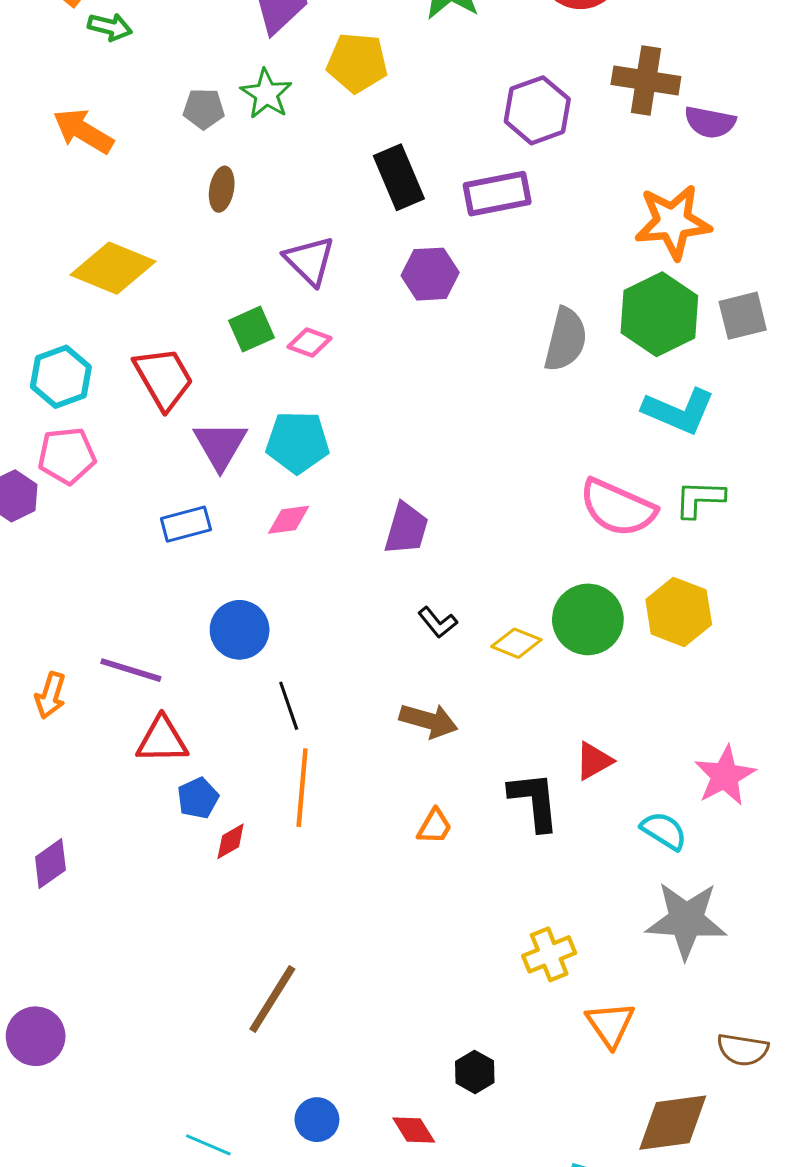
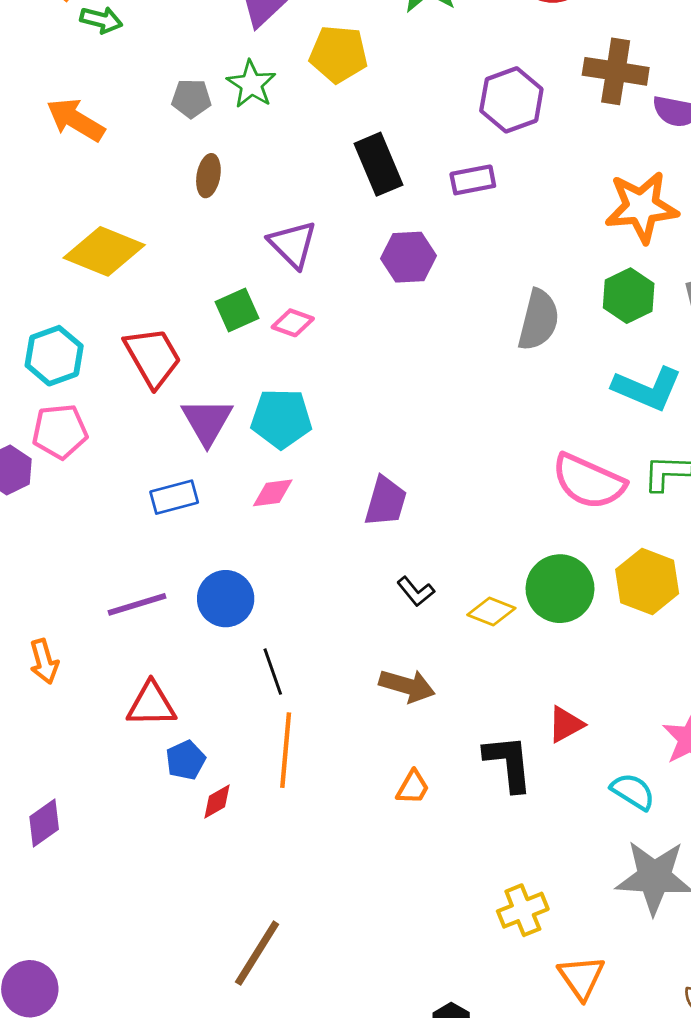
purple rectangle: (497, 194) -> (473, 180), size x0.7
green hexagon: (659, 314) -> (629, 296), size x0.7
purple line: (131, 670) -> (137, 604), moved, turned -34
orange arrow: (50, 695) -> (44, 662), turned -33

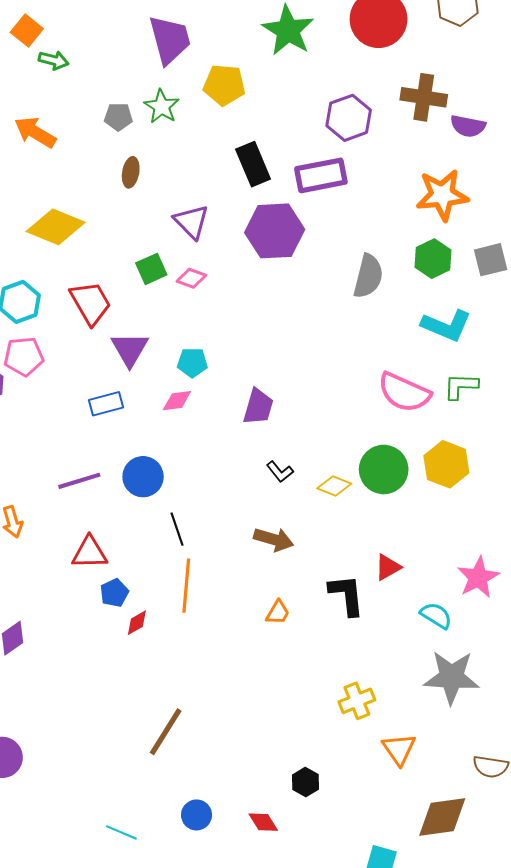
purple rectangle: (473, 180) -> (321, 175), size x1.6
purple hexagon: (409, 257) -> (275, 231), size x1.5
cyan pentagon: (281, 419) -> (192, 363), moved, size x0.7

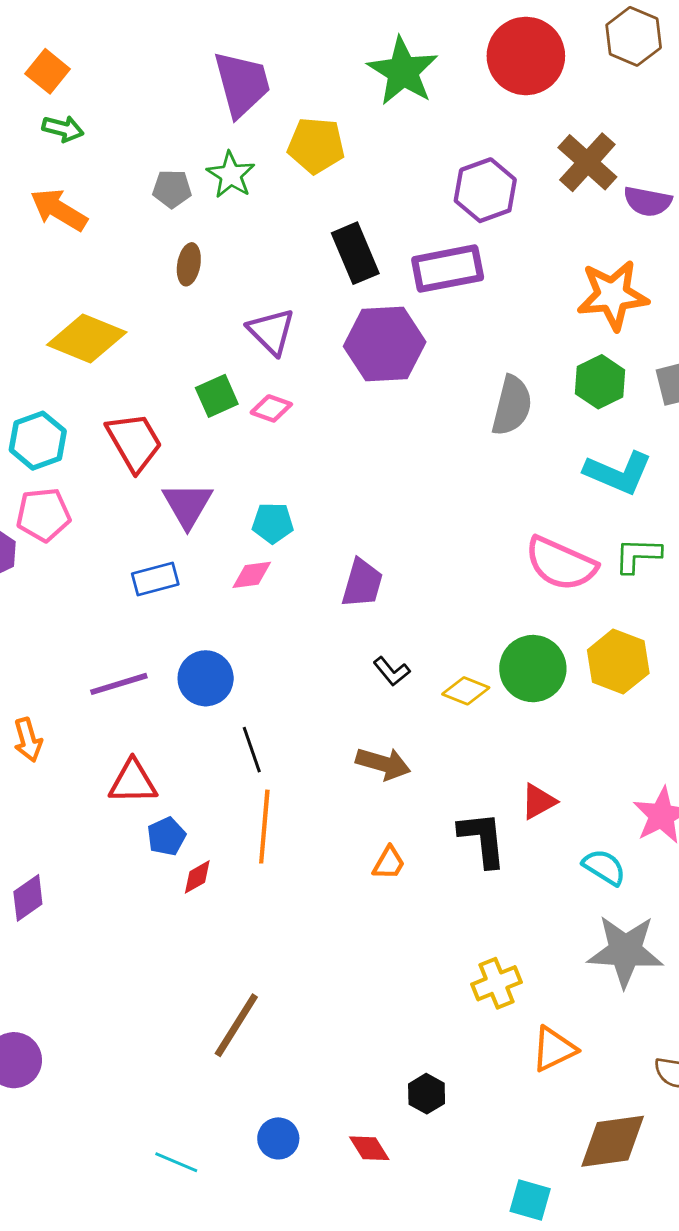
green arrow: (54, 60) -> (63, 129), moved
brown cross: (424, 97) -> (587, 162), turned 33
orange triangle: (399, 749) -> (554, 1049), turned 39

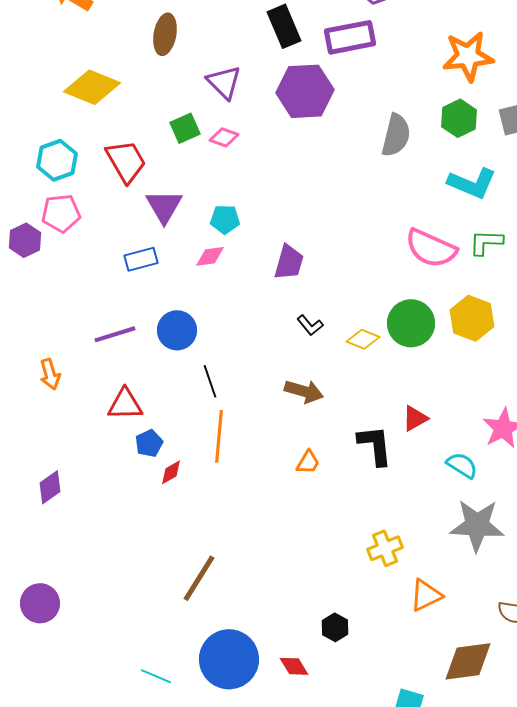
brown ellipse: (189, 264) -> (165, 34), size x1.4
blue circle: (278, 1138) -> (229, 659), size x2.0

